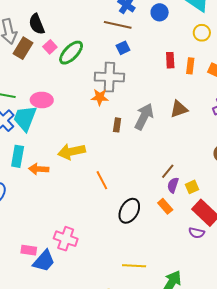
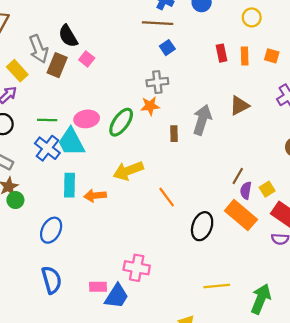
green ellipse: (71, 53) -> (121, 122), moved
gray cross: (109, 77) -> (157, 82), size x0.7
cyan trapezoid: (25, 118) -> (71, 142), turned -40
orange rectangle: (165, 206) -> (241, 215), size x1.8

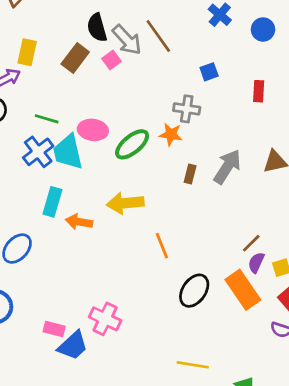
brown line: (158, 23) -> (158, 36), moved, turned 36
gray arrow: (39, 49) -> (127, 40), moved, turned -36
red rectangle: (221, 53) -> (259, 91), moved
yellow rectangle: (17, 71) -> (27, 52), turned 40

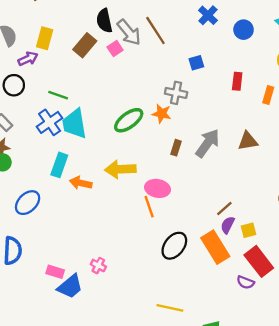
pink ellipse: (93, 130) -> (158, 188), moved
pink cross: (105, 319) -> (98, 265), size x0.6

